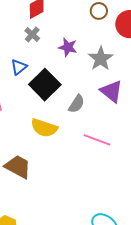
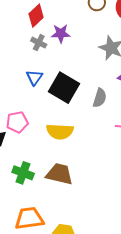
purple star: (68, 47) -> (61, 34), moved
yellow semicircle: (44, 128) -> (60, 132), moved

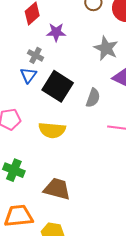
gray cross: (39, 43) -> (35, 55), moved
brown trapezoid: (59, 174) -> (57, 189), moved

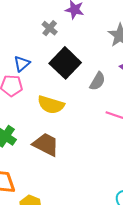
blue triangle: (28, 75) -> (22, 64), moved
brown trapezoid: (57, 189) -> (46, 144), moved

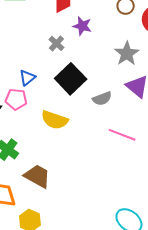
gray semicircle: (97, 81) -> (102, 99), turned 36
brown trapezoid: (46, 144) -> (37, 176), moved

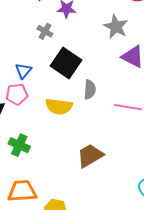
gray semicircle: (102, 99) -> (90, 89), moved, turned -54
brown trapezoid: (37, 176) -> (90, 156), moved, turned -48

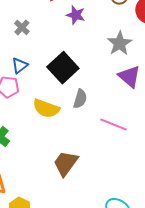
gray cross: (45, 31) -> (22, 27), moved
brown trapezoid: (90, 156) -> (66, 163), turned -36

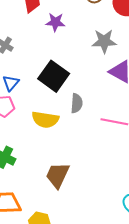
gray star: (120, 43) -> (104, 41), turned -30
brown trapezoid: (66, 163) -> (58, 175), moved

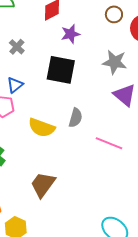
purple star: (55, 22) -> (70, 34), turned -30
black square: (54, 76) -> (61, 70), moved, turned -36

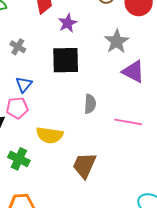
gray star: (115, 62) -> (117, 41), turned -30
yellow semicircle: (42, 128) -> (50, 135), moved
brown trapezoid: (43, 184) -> (84, 165), moved

